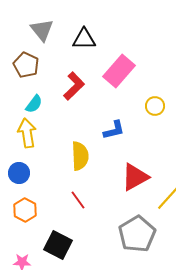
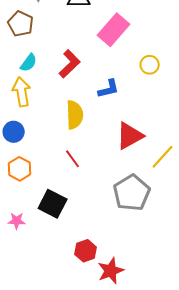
red L-shape: (74, 86) -> (70, 64), moved

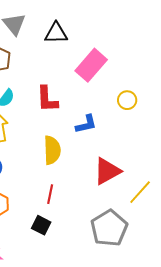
red L-shape: (70, 64) -> (47, 99), turned 132
red line: (73, 159) -> (50, 194), turned 48
black square: (53, 204) -> (41, 225), moved, size x0.7

